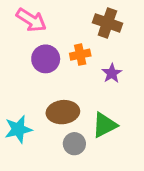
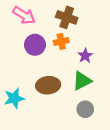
brown cross: (107, 23) -> (67, 17), moved
green triangle: (105, 125) -> (82, 81), moved
gray circle: (74, 144) -> (85, 109), moved

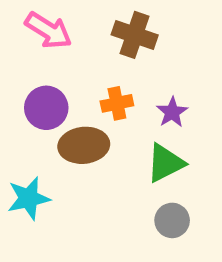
orange cross: (61, 41) -> (117, 103), moved
purple circle: (35, 45) -> (46, 108), moved
brown ellipse: (48, 85) -> (84, 145), moved

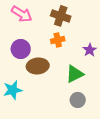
orange cross: (117, 103) -> (58, 40), moved
purple star: (172, 112) -> (90, 50), moved

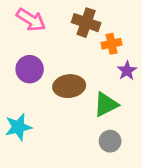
orange cross: (58, 40) -> (111, 44), moved
brown ellipse: (38, 66) -> (69, 86), moved

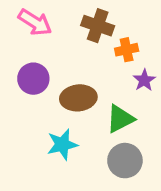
cyan star: (18, 127) -> (62, 145), moved
gray circle: (110, 141) -> (125, 161), size x1.4

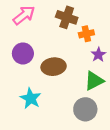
pink arrow: (35, 22) -> (24, 15), turned -70
green triangle: (120, 119) -> (94, 81), moved
cyan star: (62, 145) -> (31, 98), moved, turned -30

